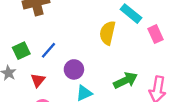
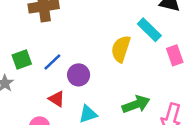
purple circle: (74, 69) -> (79, 75), moved
red triangle: (38, 80) -> (57, 99), moved, turned -42

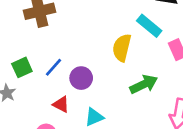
green arrow: (136, 104) -> (144, 84), moved

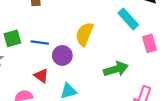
yellow semicircle: (122, 48) -> (84, 34), moved
blue line: (53, 67) -> (40, 42), turned 48

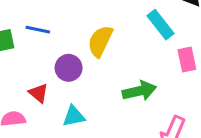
blue line: (40, 42) -> (38, 30), moved

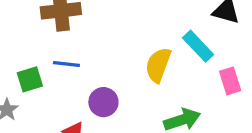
yellow semicircle: (100, 41) -> (158, 65), moved

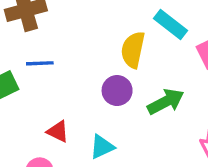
purple circle: (103, 102) -> (117, 91), moved

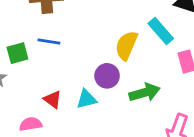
cyan triangle: (102, 147) -> (86, 99), moved

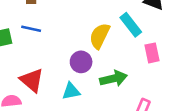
red triangle: (53, 99) -> (32, 80), size x1.5
cyan triangle: (86, 99) -> (71, 91), moved

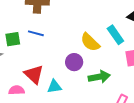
yellow semicircle: (100, 36) -> (90, 42), turned -75
cyan triangle: (71, 91) -> (54, 87), moved

